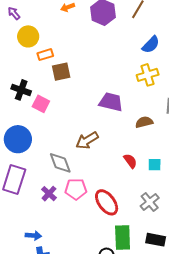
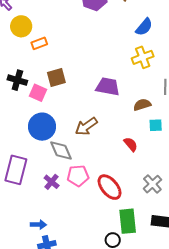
brown square: (61, 72) -> (56, 78), moved
blue circle: (18, 139) -> (42, 127), moved
cyan square: (155, 165) -> (156, 125), moved

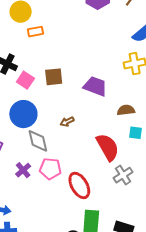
brown square: (56, 78) -> (54, 77), moved
brown arrow: (86, 126) -> (67, 122), size x0.6
red semicircle: (131, 144) -> (108, 147), size x1.8
gray cross: (152, 184) -> (123, 175), moved

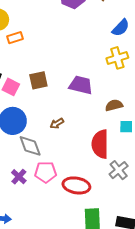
red semicircle: (108, 147) -> (100, 144), turned -144
red ellipse: (79, 185) -> (76, 185), turned -44

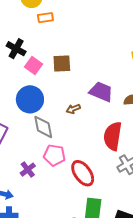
purple trapezoid: (81, 85) -> (101, 92), moved
purple cross: (19, 177) -> (28, 170), moved
red ellipse: (76, 185) -> (83, 173), turned 36

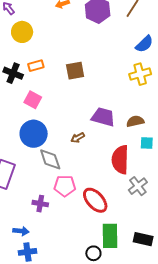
orange rectangle: (45, 18) -> (36, 66), moved
black cross: (16, 49) -> (13, 73), moved
brown square: (62, 63) -> (75, 71), moved
purple cross: (28, 170) -> (40, 204), turned -35

